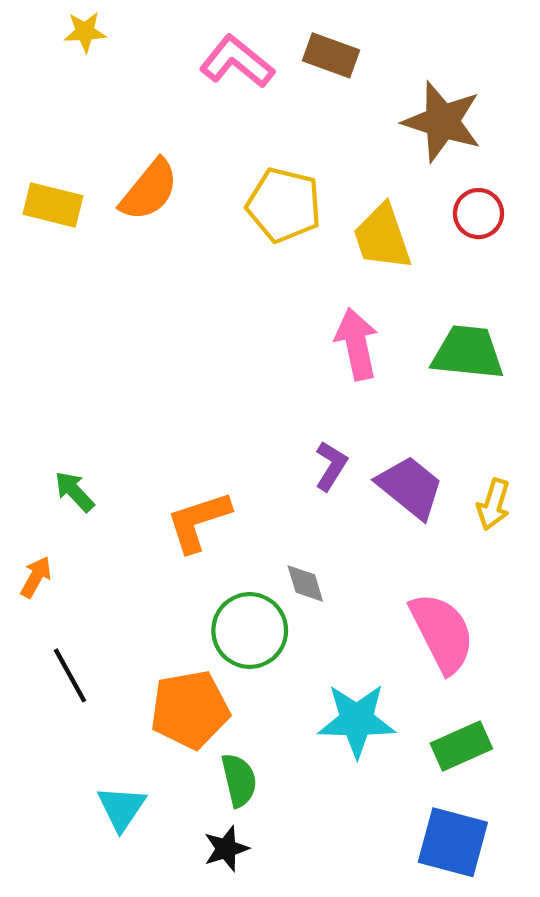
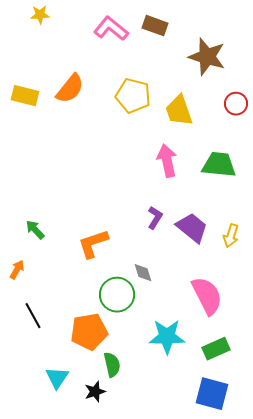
red circle: (478, 214) -> (236, 104), moved
black star: (226, 849) -> (95, 392), moved

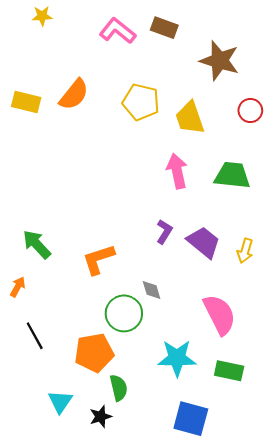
green arrow: (35, 230) -> (37, 244), size x1.4
green rectangle: (216, 349) -> (229, 371), turned 36
blue square: (212, 394) -> (191, 419), moved

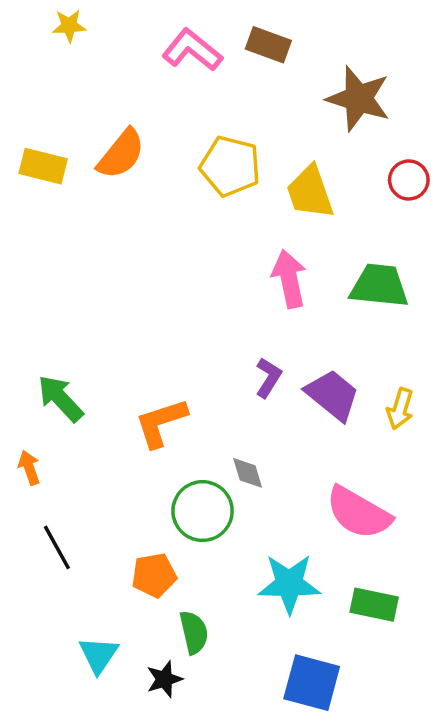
orange arrow: (18, 287) -> (29, 468), turned -48
pink semicircle: (220, 315) -> (359, 513), turned 147
orange pentagon: (94, 353) -> (154, 575), size x0.7

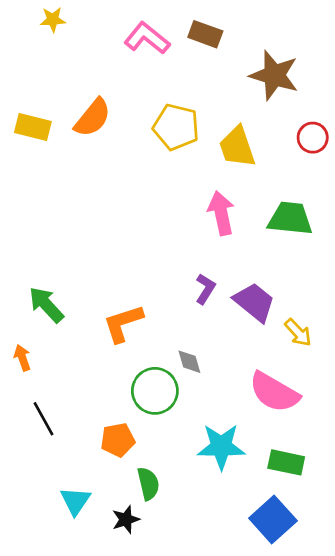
yellow arrow: (400, 409) -> (298, 333), moved, turned -60
blue square: (312, 683) -> (273, 519), moved, turned 33

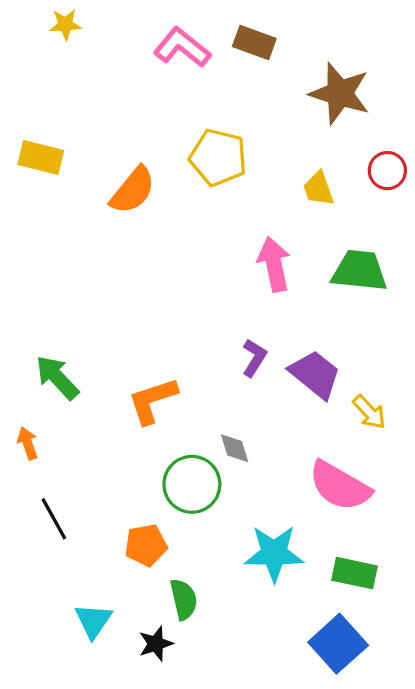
orange semicircle: (93, 118) -> (133, 190), moved
yellow trapezoid: (237, 147) -> (318, 189), moved, size x0.7

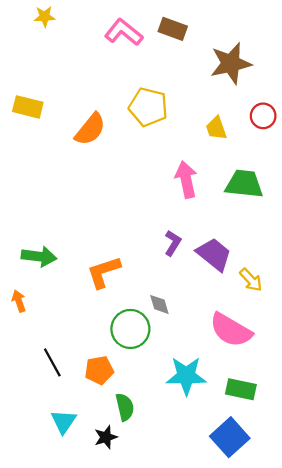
brown star: (340, 93) -> (231, 63), turned -30
green arrow: (57, 378) -> (39, 256), turned 140
black line: (54, 519) -> (52, 362), moved

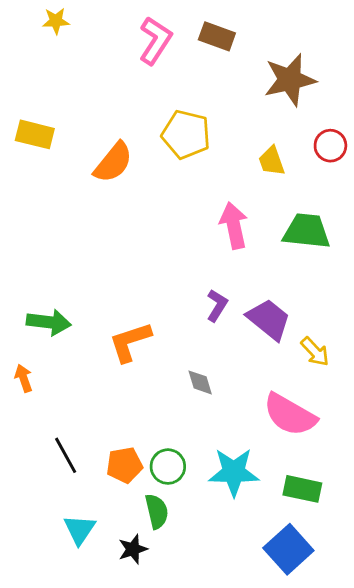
pink L-shape: (124, 32) -> (155, 41), turned 84
green circle: (130, 329) -> (168, 467), moved, size x0.7

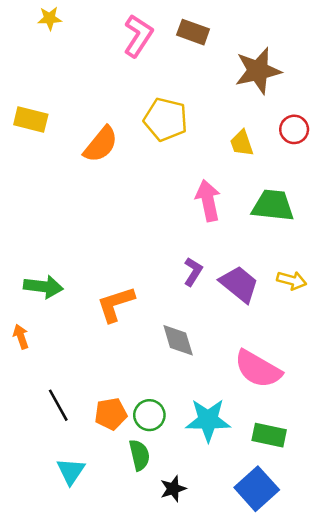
yellow arrow: (315, 352) -> (292, 280), moved, turned -32
gray diamond: (200, 382) -> (178, 340), size x1.4
black star: (133, 549) -> (173, 489), moved

